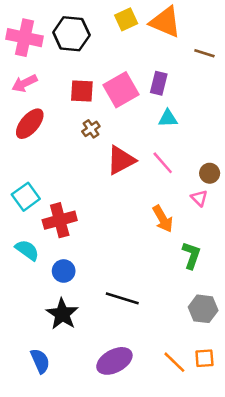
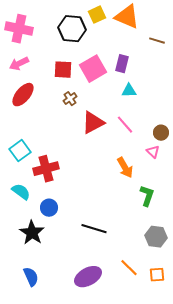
black hexagon: (71, 34) -> (72, 29), moved
black star: (62, 314) -> (32, 233), moved
orange line: (174, 362) -> (129, 268), moved

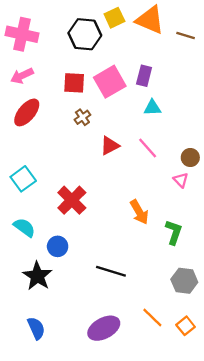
brown line: (157, 41) -> (186, 35), moved
red triangle: (93, 123) -> (110, 146), size x0.7
orange arrow: (125, 168) -> (139, 212), moved
red cross: (46, 169) -> (72, 200), moved, turned -30
orange square: (157, 275) -> (186, 326), turned -35

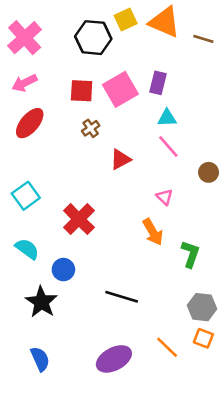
pink cross: (22, 34) -> (25, 38), turned 36
pink line: (148, 148) -> (168, 146), moved
pink triangle: (181, 180) -> (164, 197), moved
orange square: (186, 326) -> (203, 338), moved, turned -30

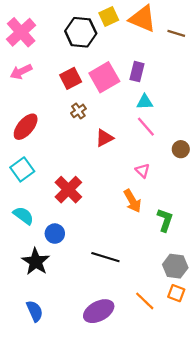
red square: (82, 91) -> (71, 78), turned -30
red ellipse: (30, 123) -> (26, 127), moved

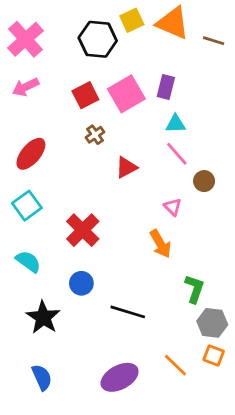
brown circle: (181, 149) -> (204, 181), moved
green L-shape: (165, 220) -> (195, 289), moved
blue circle: (55, 234) -> (81, 283), moved

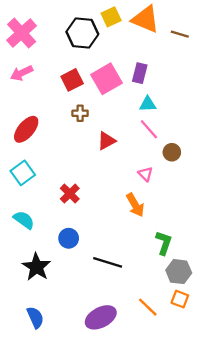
brown cross: (95, 135) -> (80, 113), turned 35
red cross: (83, 230) -> (70, 194), size x0.7

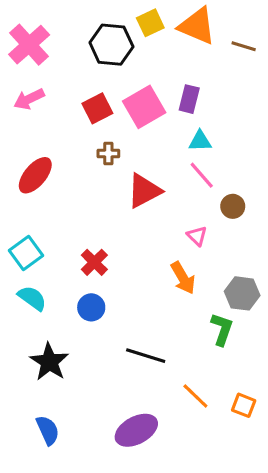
red triangle: (106, 141) -> (144, 191), size x1.4
cyan square: (23, 173) -> (26, 253), moved
blue circle: (69, 238) -> (91, 307), moved
gray hexagon: (179, 272) -> (242, 293), moved
orange line: (148, 307) -> (195, 396), moved

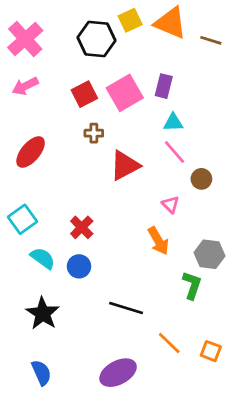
cyan semicircle: (32, 298) -> (43, 258), moved

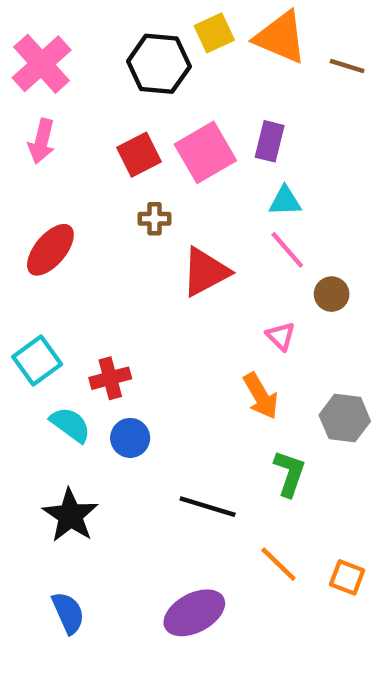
pink arrow: (25, 86) -> (42, 141), turned -50
red cross: (82, 227) -> (110, 378), moved, turned 30
green L-shape: (192, 285) -> (290, 473), moved

